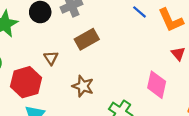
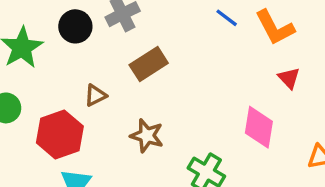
brown triangle: (51, 58) -> (96, 95), turned 40

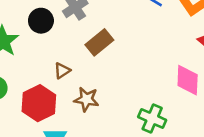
brown star: (147, 136) -> (86, 99), moved

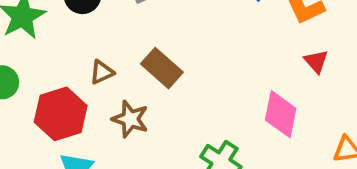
brown rectangle: (99, 42) -> (162, 68), moved, turned 72

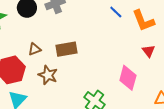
brown rectangle: (162, 68) -> (67, 49), turned -55

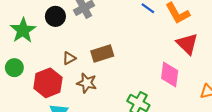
red triangle: (149, 51) -> (187, 44), size x1.6

